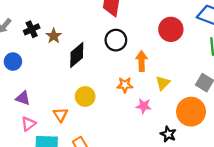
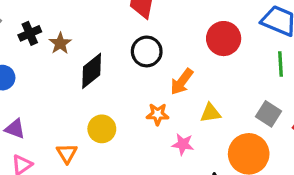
orange arrow: (142, 61) -> (182, 82), turned -144
yellow triangle: (163, 83) -> (210, 113), turned 35

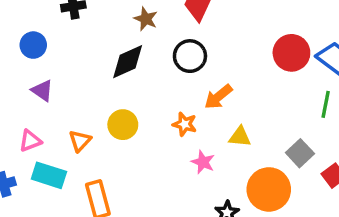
red circle: (224, 39) -> (291, 53), moved
brown star: (60, 43) -> (146, 19), moved, turned -30
purple triangle: (15, 129) -> (42, 91), moved

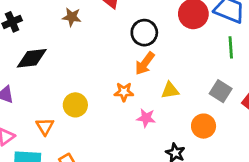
black circle: (190, 56) -> (144, 33), moved
black diamond: (128, 62) -> (32, 58), moved, turned 32
orange circle: (269, 189) -> (204, 126), size x0.7

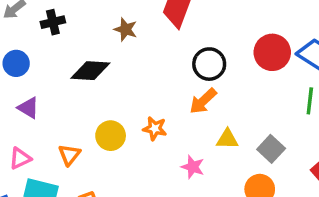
black diamond: (32, 58) -> (90, 71), moved
gray square: (221, 91) -> (271, 149), moved
orange star: (124, 92) -> (155, 128), moved

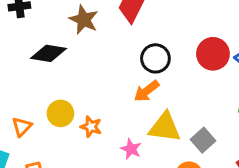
brown star: (126, 29) -> (84, 20), size x1.4
orange star: (155, 128) -> (91, 127), moved
yellow triangle: (227, 139) -> (165, 127), size x1.6

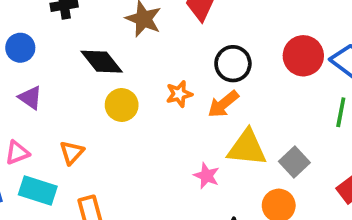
black diamond: (48, 53) -> (102, 62), turned 44
yellow circle: (60, 113) -> (122, 105), moved
orange star: (91, 127) -> (179, 94), moved, turned -30

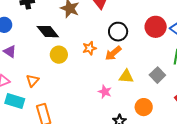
yellow triangle: (247, 148) -> (126, 76), size x0.7
gray square: (294, 162) -> (157, 75), moved

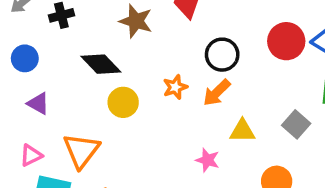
orange triangle: (33, 80) -> (81, 151), size x1.6

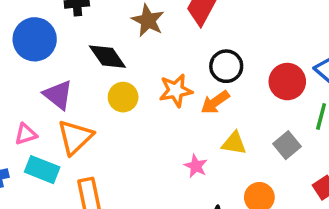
red circle: (286, 41) -> (287, 82), moved
blue circle: (25, 58) -> (35, 39), size x1.6
orange star: (175, 87) -> (176, 90), size x1.4
purple triangle: (38, 103) -> (58, 95), moved, size x1.4

